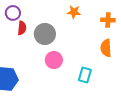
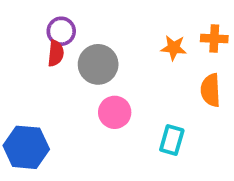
orange star: (74, 12) -> (174, 48), moved
purple circle: (13, 13) -> (61, 31), moved

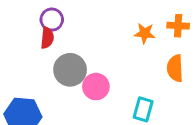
gray circle: (98, 64) -> (70, 70), moved

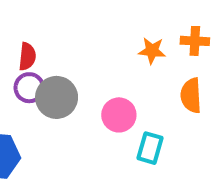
purple circle: (52, 20) -> (29, 88), moved
pink circle: (96, 87) -> (119, 115), moved

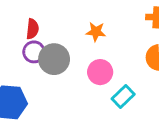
orange star: (152, 51) -> (96, 32), moved
cyan rectangle: (150, 148) -> (123, 97), turned 30

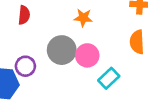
purple circle: (34, 52) -> (25, 66), moved
gray circle: (54, 59) -> (62, 50), moved

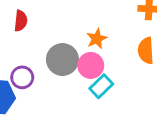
orange star: (83, 18) -> (97, 39), moved, turned -30
cyan rectangle: (109, 78) -> (101, 86), moved

